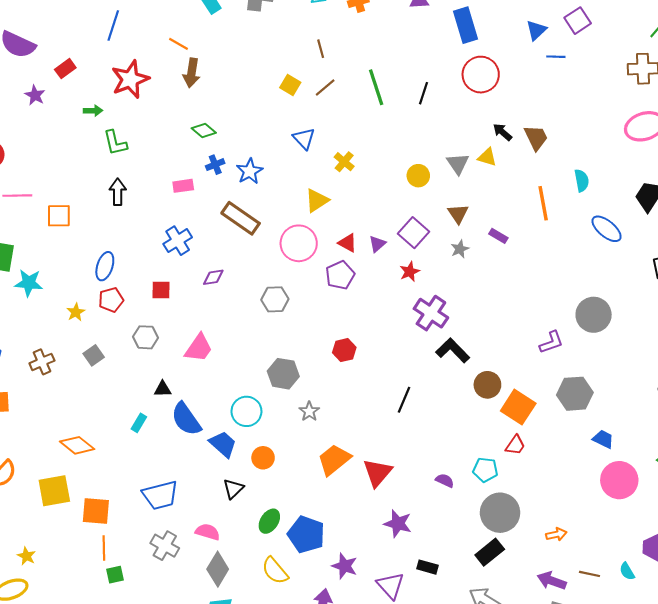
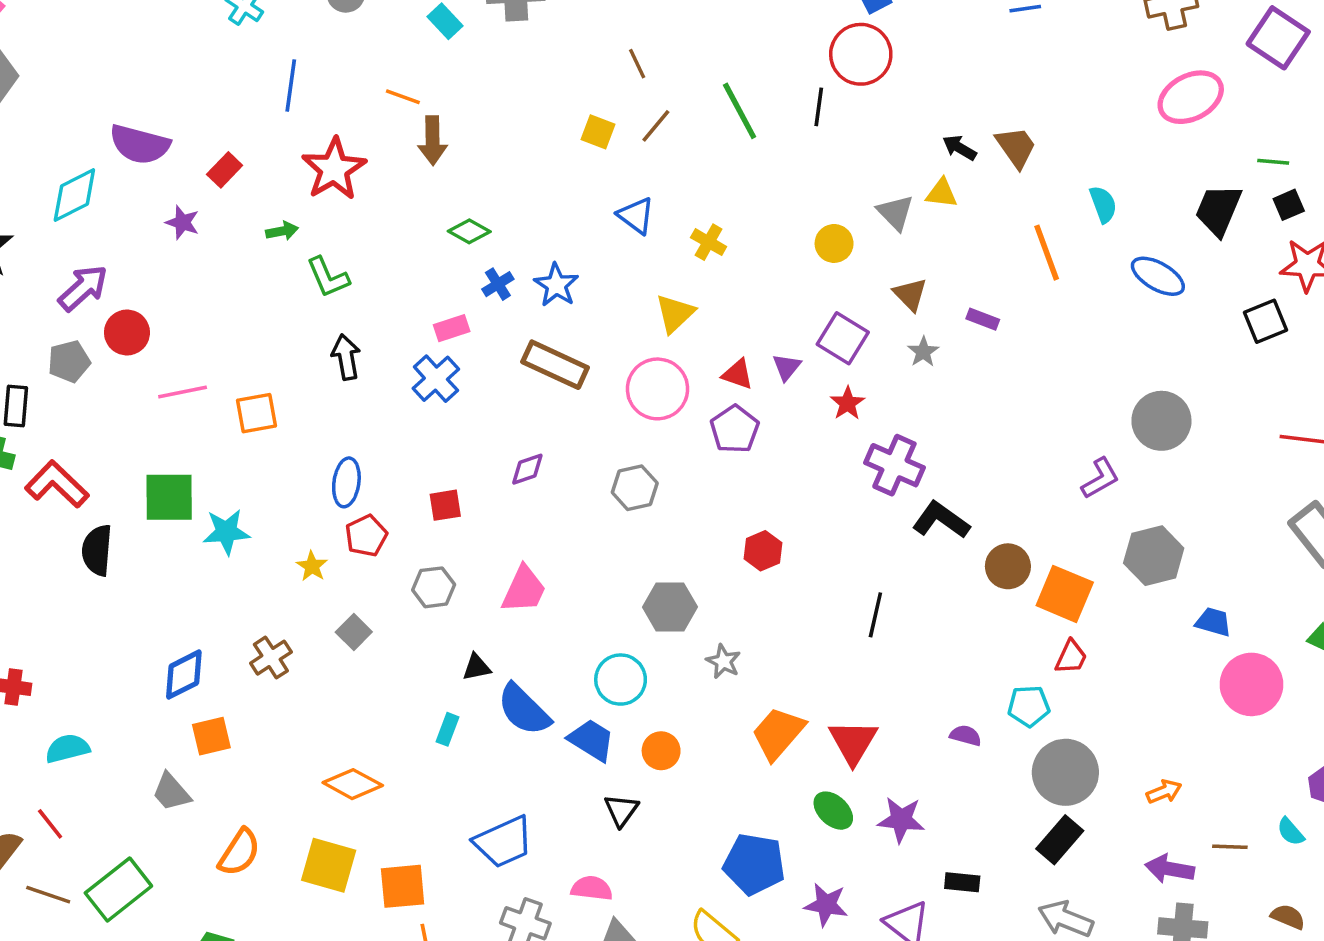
red circle: (481, 75) -> (861, 54), moved
blue cross: (178, 241) -> (436, 379), moved
yellow square: (54, 491) -> (329, 865), turned 36
green ellipse: (269, 521) -> (833, 811), moved, turned -70

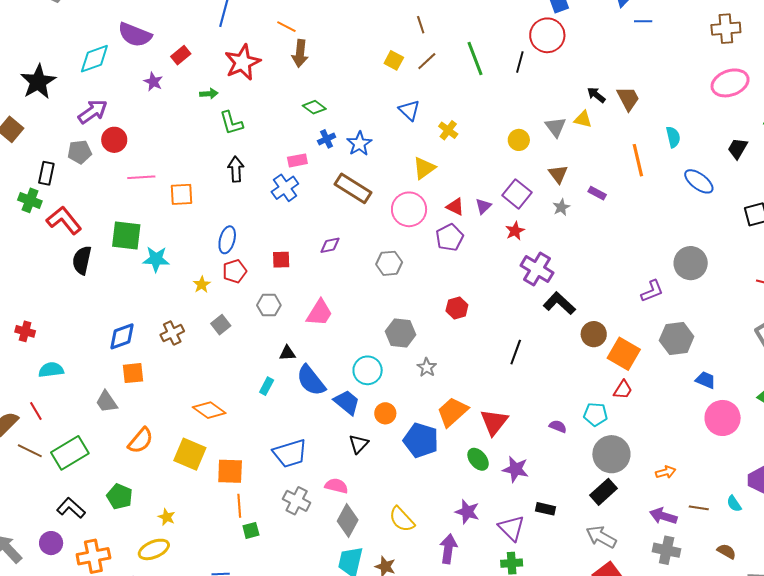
black trapezoid: (1218, 210) -> (738, 148), size x0.7
blue pentagon: (754, 864) -> (421, 440), moved

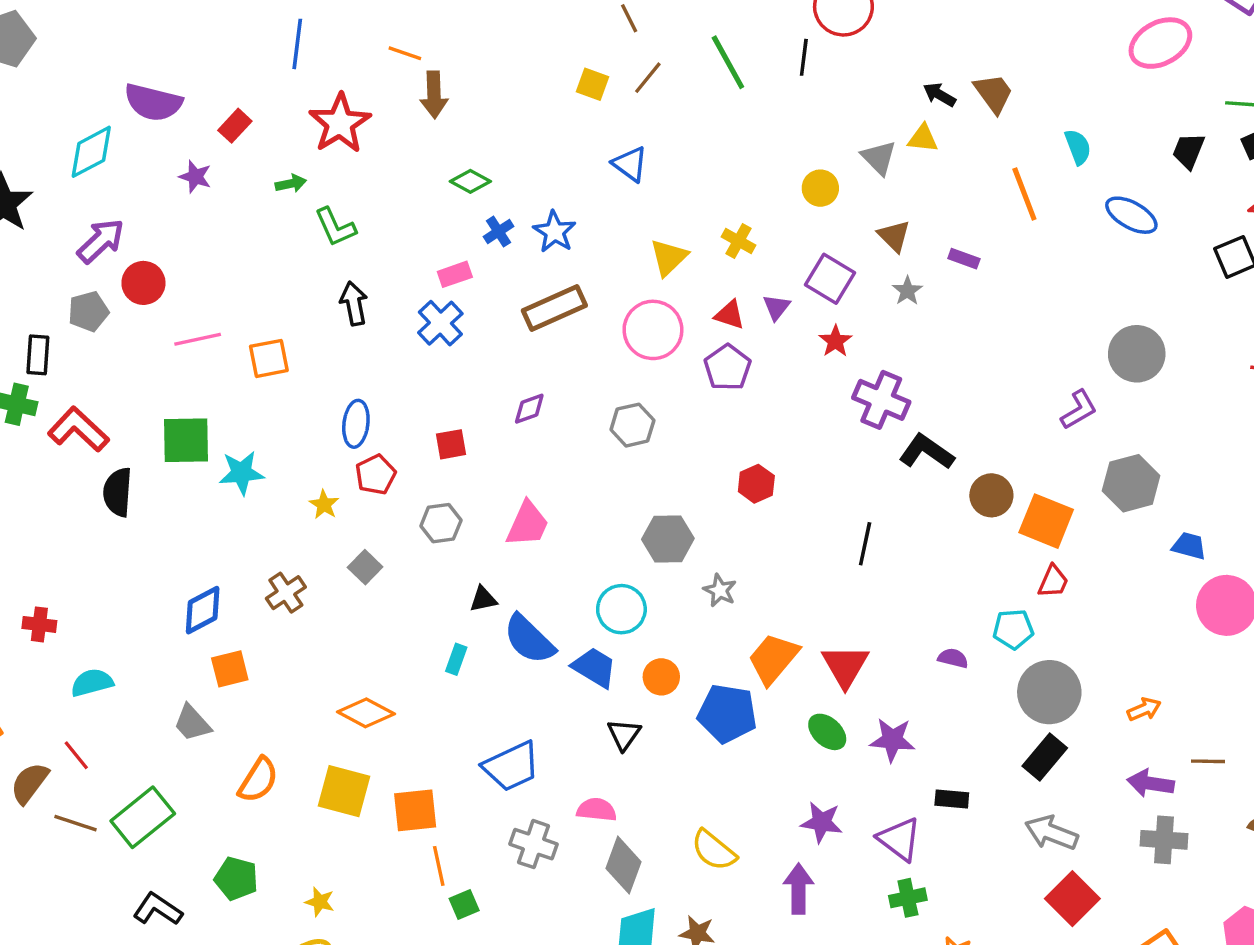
yellow cross: (448, 130) -> (738, 241), moved
brown rectangle: (353, 188) -> (554, 308), turned -48

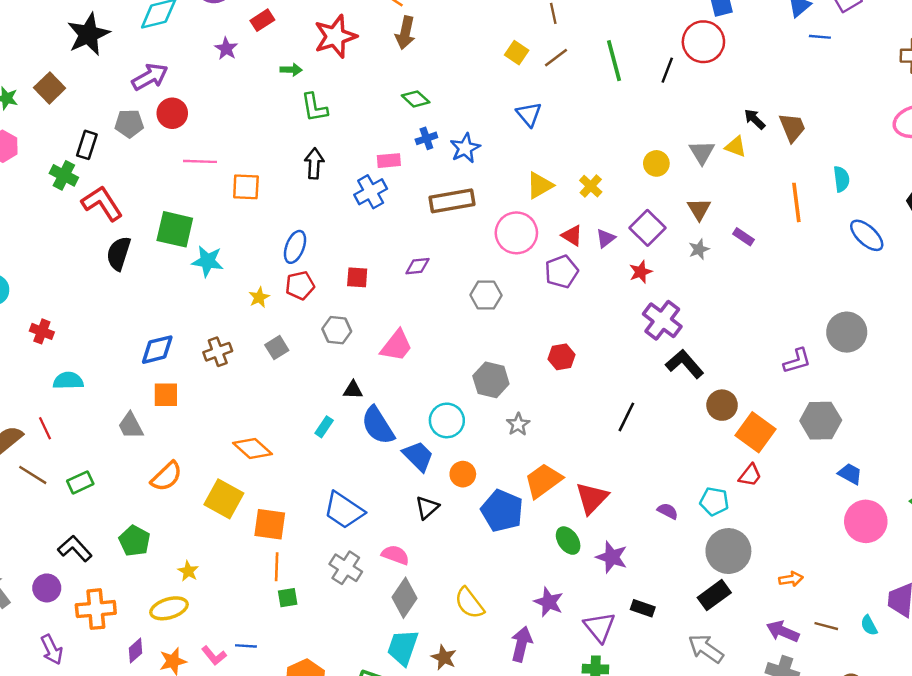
blue trapezoid: (511, 766) -> (344, 510), turned 45
green rectangle: (143, 817) -> (80, 482), size x0.6

